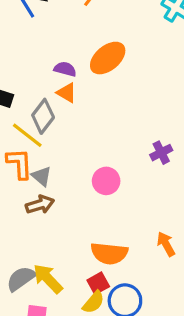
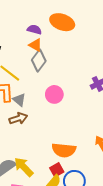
orange ellipse: (108, 58) -> (62, 22), turned 60
gray diamond: (43, 116) -> (39, 60), moved
pink circle: (106, 181) -> (54, 94), moved

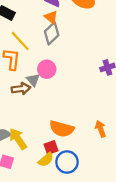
pink circle: (54, 94) -> (47, 69), moved
gray triangle: (19, 100) -> (33, 80), moved

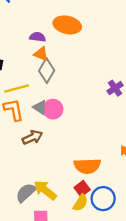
yellow line: (20, 41) -> (17, 88), turned -45
gray triangle: (33, 80) -> (40, 107), moved

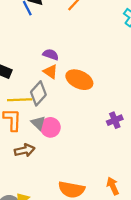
orange ellipse: (67, 25) -> (79, 80), moved
gray diamond: (47, 71) -> (38, 93), moved

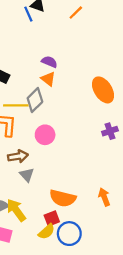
orange ellipse: (79, 80) -> (103, 90), moved, turned 30
gray triangle: (38, 123) -> (27, 175), moved

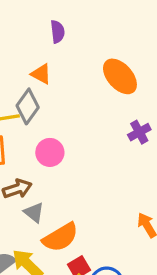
purple semicircle: (49, 62) -> (58, 32), moved, turned 70
orange semicircle: (63, 198) -> (60, 237), moved, turned -35

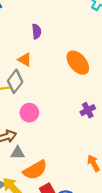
purple cross: (139, 132) -> (88, 110), moved
gray triangle: (34, 212) -> (18, 153), turned -40

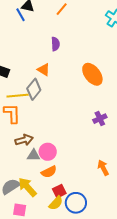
pink circle: (29, 113) -> (48, 152), moved
orange semicircle: (35, 170) -> (49, 172), size x0.7

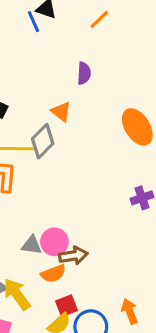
brown arrow: (24, 140) -> (73, 256), moved
orange arrow: (103, 168) -> (130, 311), moved

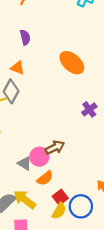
gray triangle: (32, 245) -> (25, 163), turned 40
brown arrow: (73, 256) -> (55, 147), moved

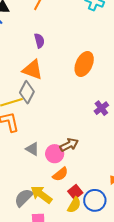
orange ellipse: (72, 63) -> (84, 64), turned 75
orange triangle: (18, 68) -> (33, 70), size x1.5
gray triangle: (25, 163) -> (32, 149), moved

